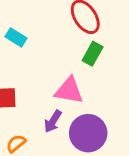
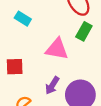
pink triangle: (69, 90) -> (57, 49), moved

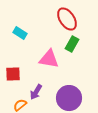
purple arrow: (52, 85) -> (36, 92), moved

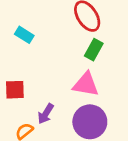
pink triangle: (49, 59) -> (86, 84), moved

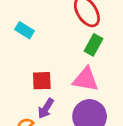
red square: (15, 90) -> (42, 81), moved

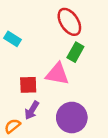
pink triangle: (86, 79) -> (57, 74), moved

